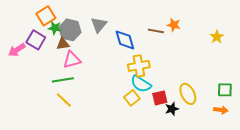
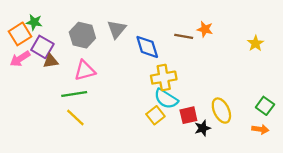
orange square: (46, 16) -> (20, 34), moved
green star: (55, 28) -> (34, 22), moved
brown triangle: (63, 44) -> (51, 61), moved
green square: (225, 90) -> (265, 106), turned 35

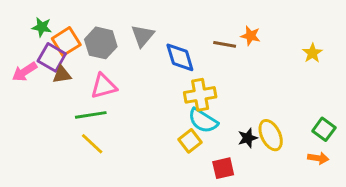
orange square: (20, 34) -> (66, 42), moved
red square: (188, 115) -> (223, 168), moved
black star: (203, 128) -> (248, 138), moved

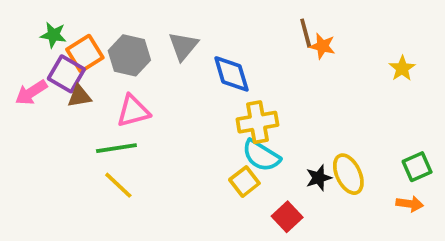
brown line: (225, 44) -> (306, 33), moved, turned 65
green square: (324, 129) -> (417, 167), turned 30
red square: (223, 168) -> (287, 217), turned -30

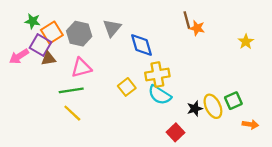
green square: (417, 167) -> (233, 101), moved
yellow square: (244, 182) -> (127, 87), moved

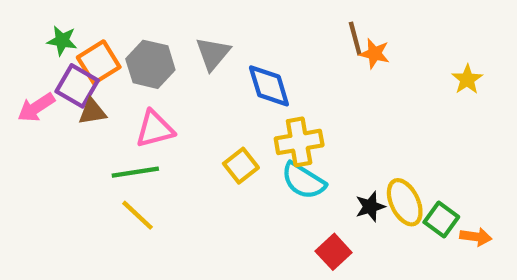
green square: (233, 101) -> (441, 220), moved, turned -30

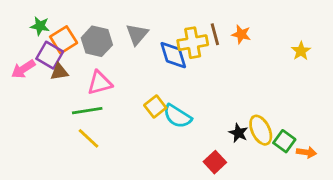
brown line: (355, 38) -> (215, 34), moved
yellow cross: (299, 142) -> (193, 43), moved
cyan semicircle: (303, 181) -> (177, 116), moved
black star: (370, 207) -> (238, 133), turned -30

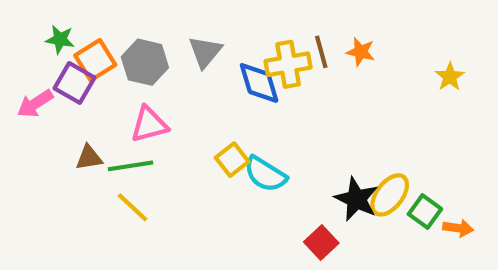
brown triangle: (59, 72) -> (89, 158), moved
yellow ellipse: (261, 130) -> (390, 195), turned 64
black star: (238, 133) -> (356, 199), size x1.5

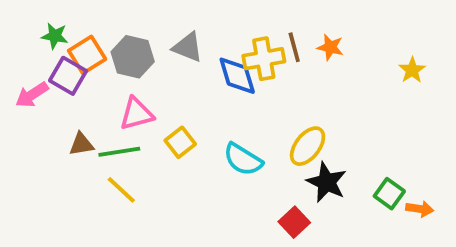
gray triangle: (205, 52) -> (188, 47), turned -48
yellow square: (232, 160) -> (180, 142), moved
yellow ellipse: (390, 195) -> (308, 146), moved

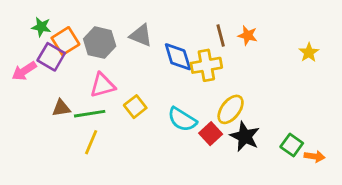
yellow cross: (264, 59) -> (206, 65), moved
yellow line: (121, 190) -> (91, 142), turned 70
red square: (294, 222) -> (211, 134), moved

